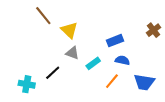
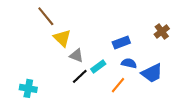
yellow triangle: (69, 30) -> (62, 38), moved
black line: (53, 73) -> (80, 76), moved
blue trapezoid: (144, 82) -> (152, 73), moved, turned -35

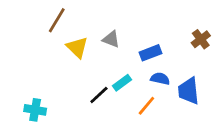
brown line: (46, 16) -> (57, 20), turned 70
gray triangle: (76, 56) -> (111, 39), moved
blue trapezoid: (152, 73) -> (189, 91), turned 110

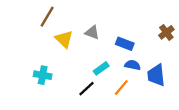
blue rectangle: (151, 53) -> (125, 44), turned 42
black line: (99, 95) -> (86, 89), moved
cyan cross: (35, 110) -> (43, 75), moved

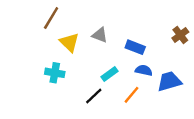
cyan cross: (43, 75) -> (55, 73), moved
blue trapezoid: (156, 75) -> (169, 81), turned 80

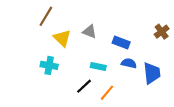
cyan rectangle: (110, 74) -> (98, 67), turned 48
blue trapezoid: (169, 81) -> (152, 73), turned 100
orange line: (132, 95) -> (107, 93), moved

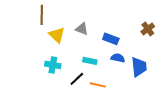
brown line: (46, 16) -> (42, 15), turned -30
cyan cross: (49, 65) -> (53, 65), moved
orange line: (107, 93) -> (98, 85), turned 63

